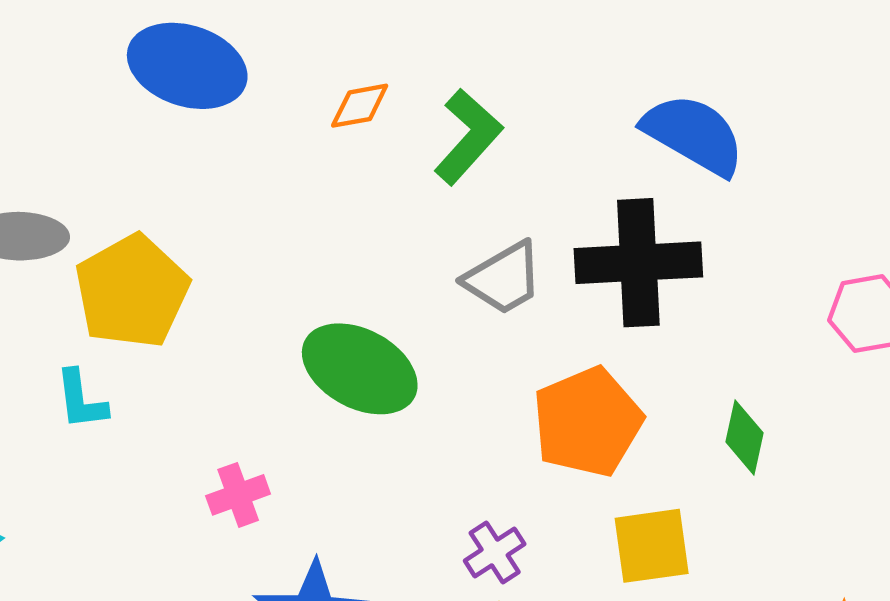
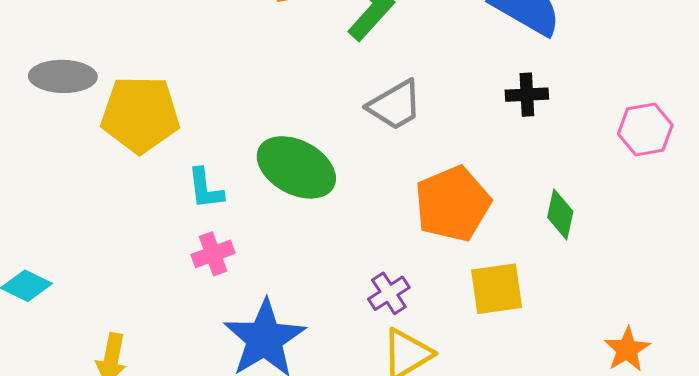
black cross: (638, 263) -> (527, 95), moved, size x0.5
yellow pentagon: (132, 291) -> (140, 114), turned 30
cyan L-shape: (81, 400) -> (205, 189), moved

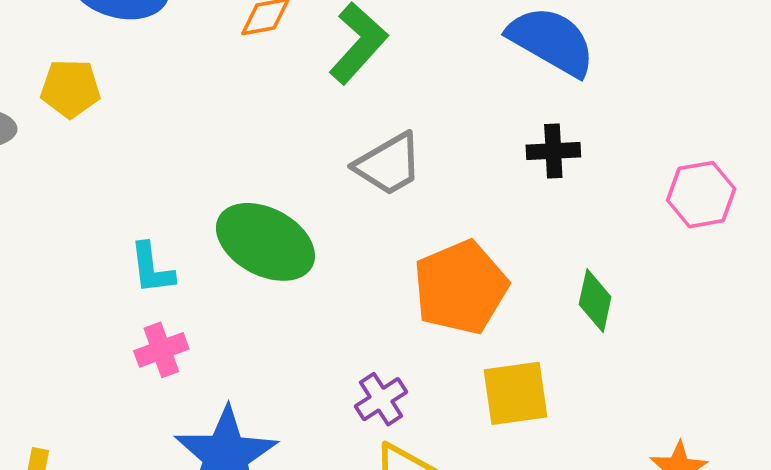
yellow pentagon: (140, 114) -> (70, 88), moved, size x0.6

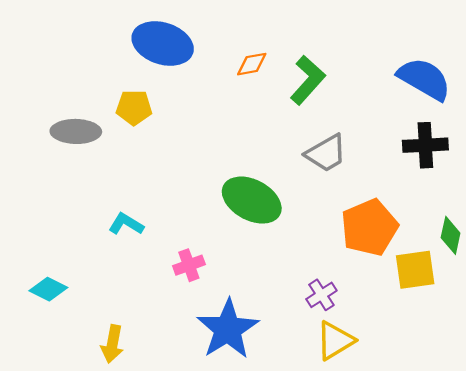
black cross: (553, 151) -> (425, 145), size x1.4
cyan L-shape: (152, 268) -> (126, 224), moved, turned 128
yellow square: (515, 393) -> (415, 270), moved

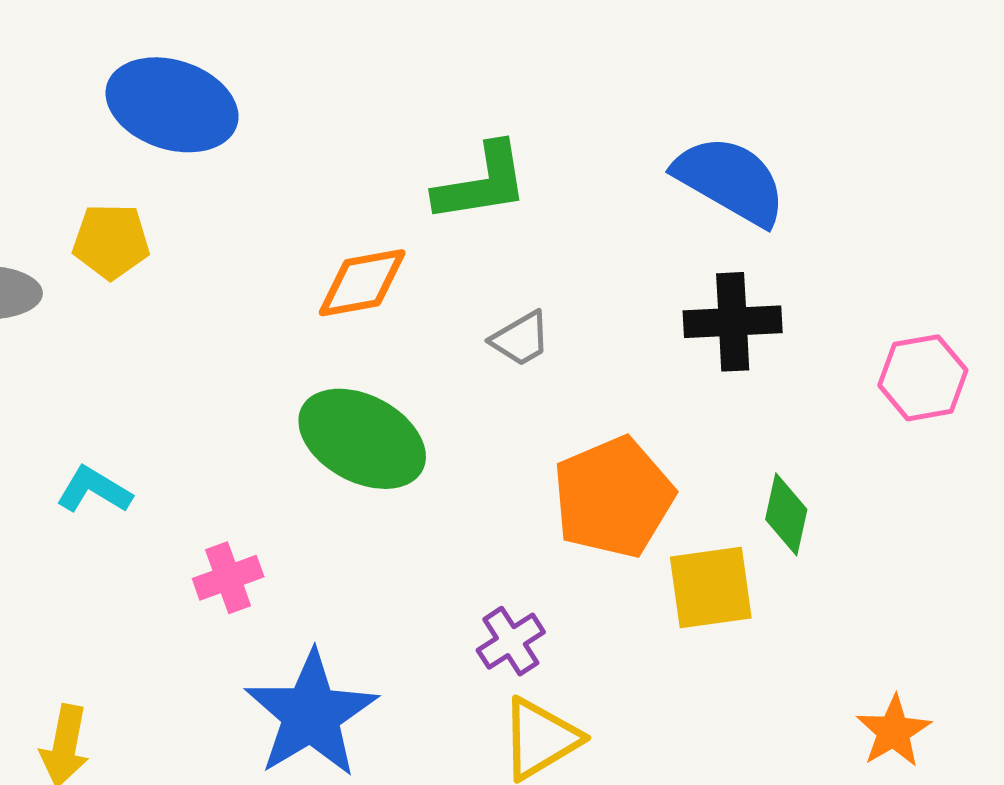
orange diamond: (252, 64) -> (362, 283), moved, size x1.4
green L-shape: (308, 80) -> (482, 183), turned 39
gray trapezoid: (326, 153) -> (521, 339), size x0.7

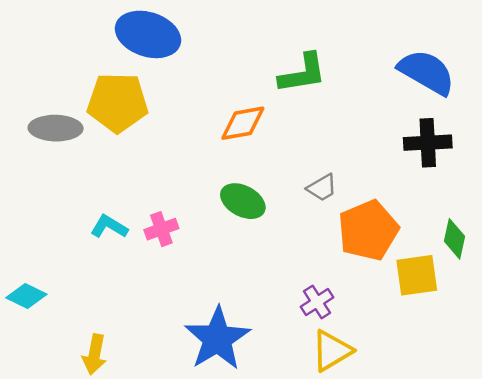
yellow pentagon: (111, 241) -> (118, 103), size x1.6
gray trapezoid: (521, 339) -> (322, 188), moved
green ellipse: (362, 439) -> (243, 201), size x0.7
pink cross: (228, 578) -> (161, 229), moved

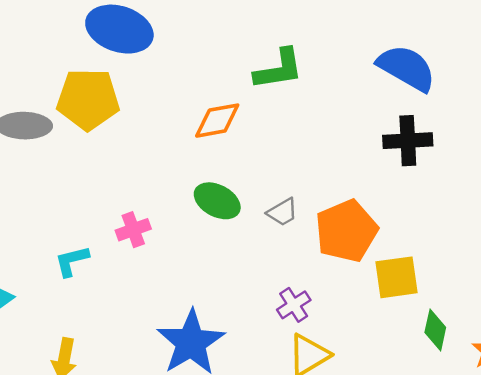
gray trapezoid: (322, 188) -> (282, 212), moved
cyan L-shape: (109, 227) -> (72, 261), moved, turned -45
green diamond: (455, 239) -> (435, 330), moved

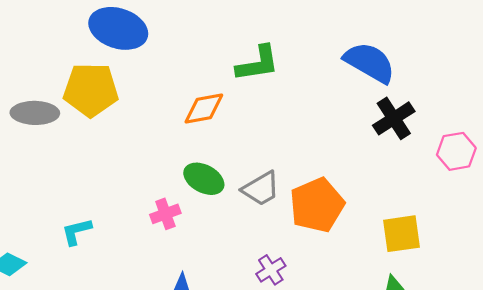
black cross: (408, 141) -> (394, 118), moved, turned -30
gray trapezoid: (282, 212) -> (261, 189), size x1.4
pink cross: (133, 230) -> (165, 214), moved
yellow square: (396, 277) -> (401, 234), moved

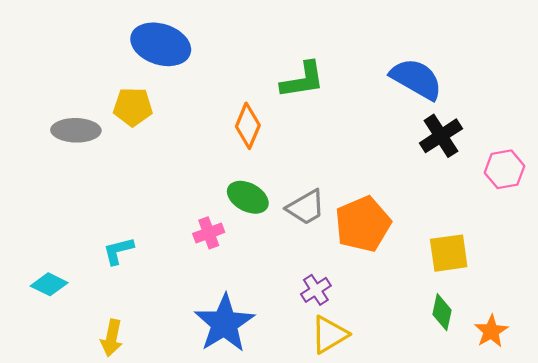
yellow pentagon: (91, 90) -> (133, 107), size x0.7
orange diamond: (204, 109) -> (248, 126), turned -57

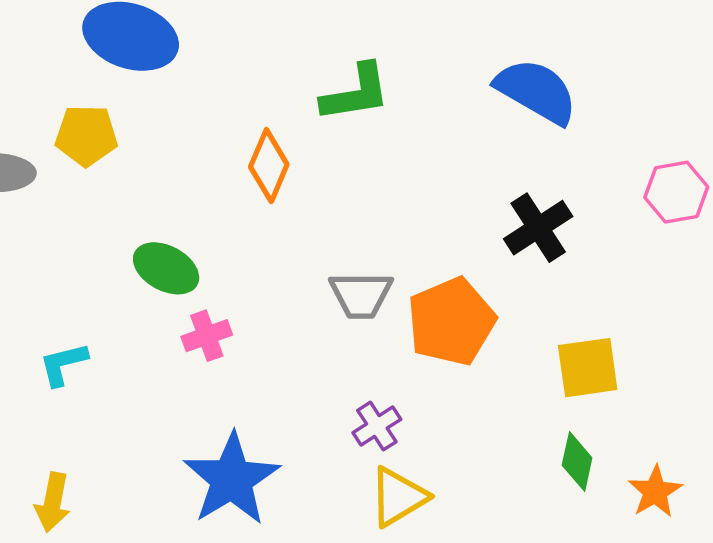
black cross: (441, 136) -> (538, 228), moved
pink hexagon: (505, 169) -> (676, 192), moved
green ellipse: (248, 197) -> (166, 268), moved
gray trapezoid: (306, 207) -> (361, 295), turned 30

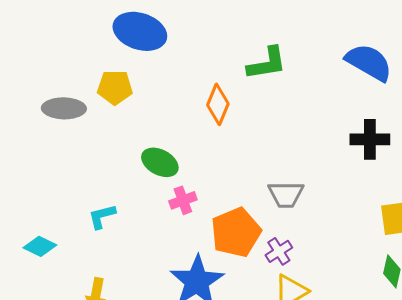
black cross: (538, 228) -> (370, 139), turned 33
gray trapezoid: (361, 295) -> (286, 194), moved
orange pentagon: (451, 321) -> (236, 232), moved

